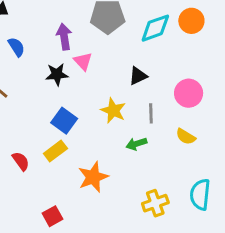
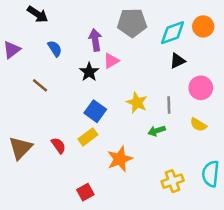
pink triangle: (83, 61) -> (111, 61), turned 42
black star: (57, 74) -> (89, 72), turned -30
black triangle: (138, 76) -> (177, 61), moved

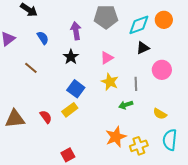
pink triangle: (111, 61) -> (107, 58), moved
yellow semicircle: (198, 125) -> (160, 114), moved
brown triangle: (20, 148) -> (15, 119), turned 40
orange star: (120, 159) -> (116, 137), moved

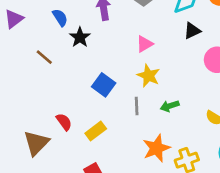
black star: (71, 57) -> (80, 37), moved
gray line: (136, 84) -> (137, 106), moved
yellow rectangle: (70, 110) -> (96, 131), moved
brown triangle: (15, 119) -> (36, 143), moved, turned -40

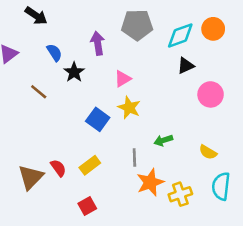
pink triangle: (145, 44) -> (123, 79), moved
yellow star: (149, 76) -> (129, 108), moved
gray line: (137, 106) -> (134, 157), moved
red semicircle: (64, 122) -> (58, 168), moved

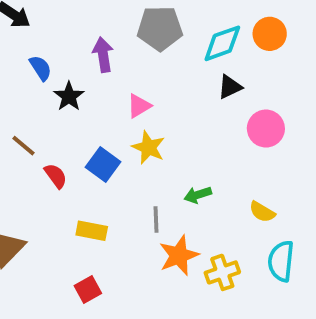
brown line: (39, 92) -> (23, 146), moved
yellow rectangle: (90, 165) -> (92, 231), turned 48
red semicircle: (58, 168) -> (56, 176), moved

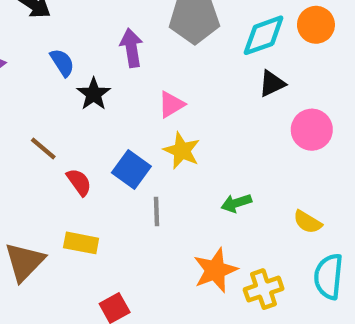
gray line: (156, 219) -> (157, 211), moved
yellow rectangle: (92, 231) -> (81, 243), moved

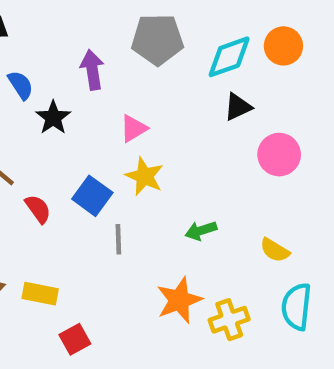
yellow rectangle: (81, 243) -> (40, 294), moved

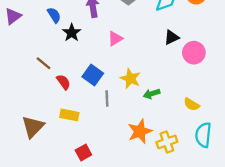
black triangle: (238, 107) -> (172, 37), moved
yellow star: (144, 176) -> (130, 79), moved
yellow rectangle: (40, 294) -> (69, 115), moved

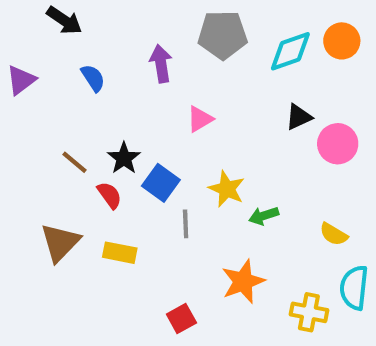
black star: (72, 33) -> (124, 158), moved
brown triangle: (33, 127) -> (60, 242), moved
yellow cross: (167, 142) -> (309, 312), moved, turned 30
red square: (83, 153) -> (181, 318), moved

